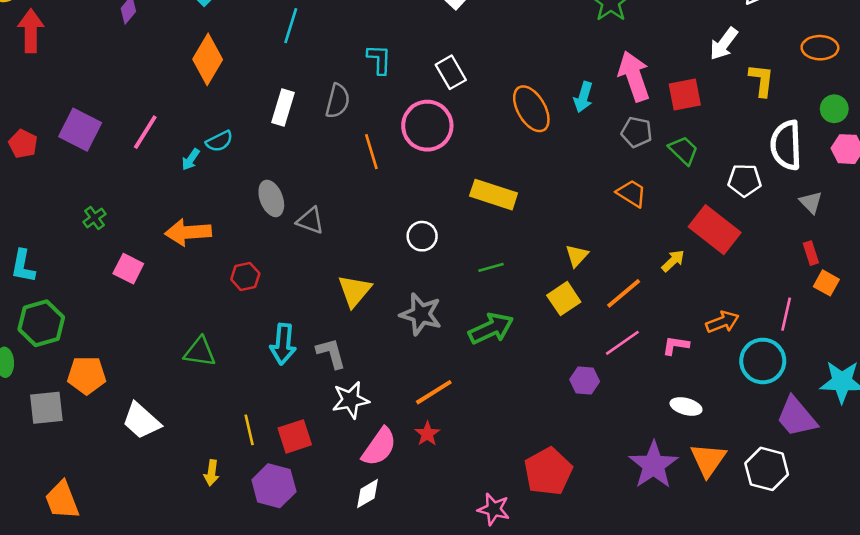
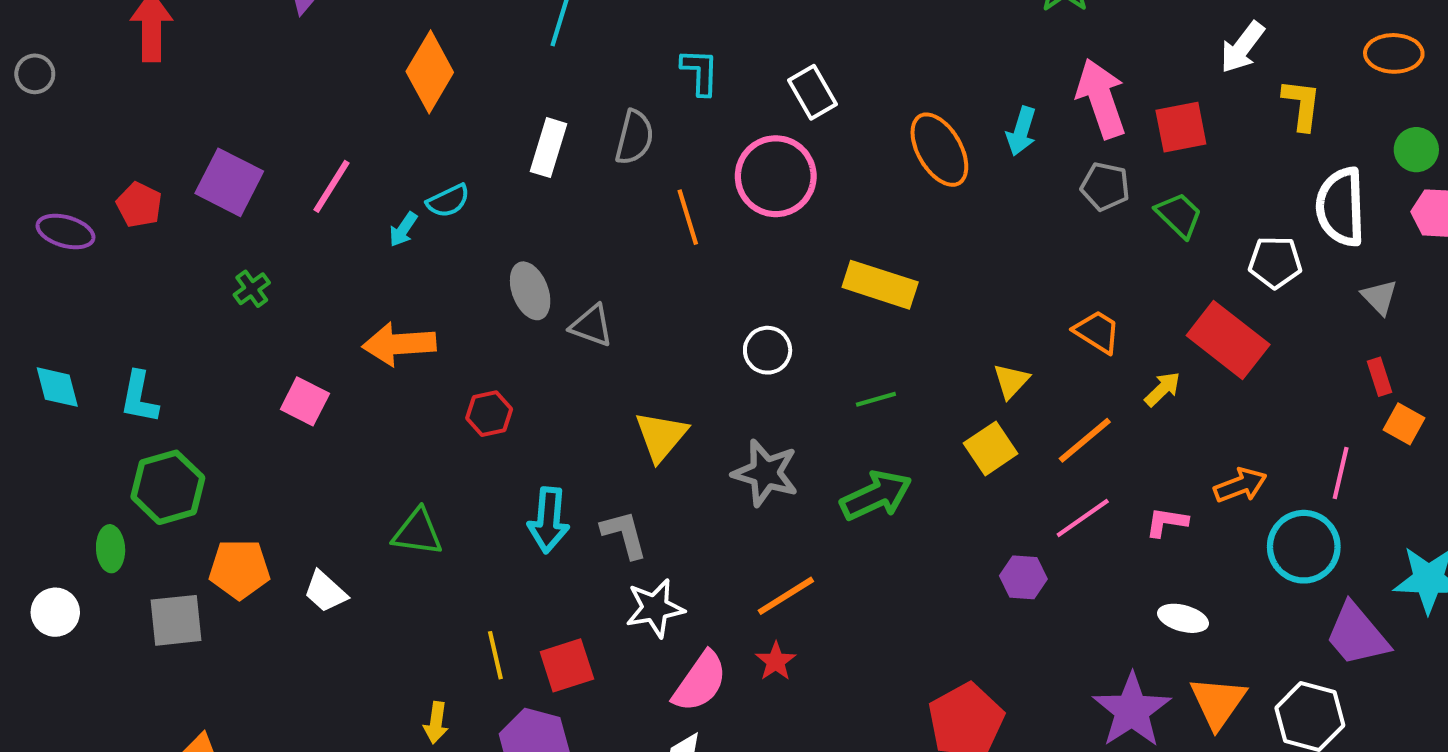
orange trapezoid: (631, 193) -> (1097, 332), moved
green cross: (94, 218) -> (252, 289), moved
white trapezoid: (141, 421) -> (325, 592), moved, size x0.7

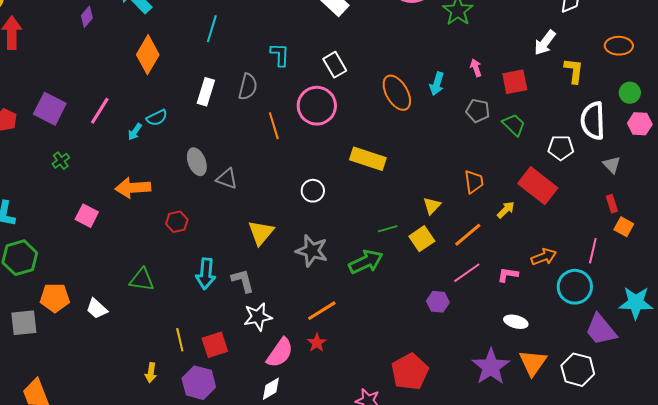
pink arrow: (1101, 98) -> (476, 68), size x0.5
orange trapezoid: (1097, 332) -> (474, 182), turned 50
green line: (876, 399) -> (388, 229), moved

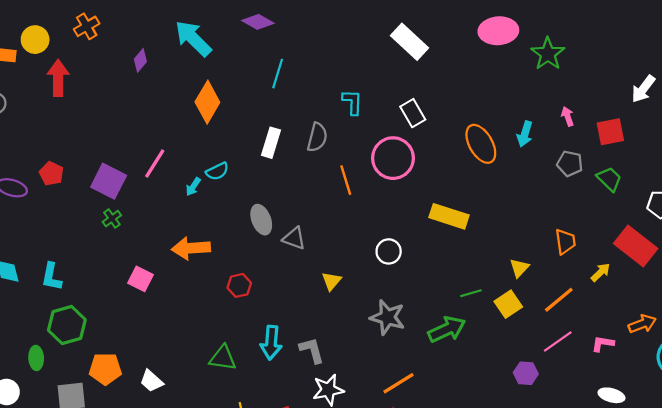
purple square: (50, 109) -> (109, 181), moved
yellow triangle: (261, 233) -> (331, 281), moved, size x0.7
green triangle: (142, 280) -> (223, 358), moved

